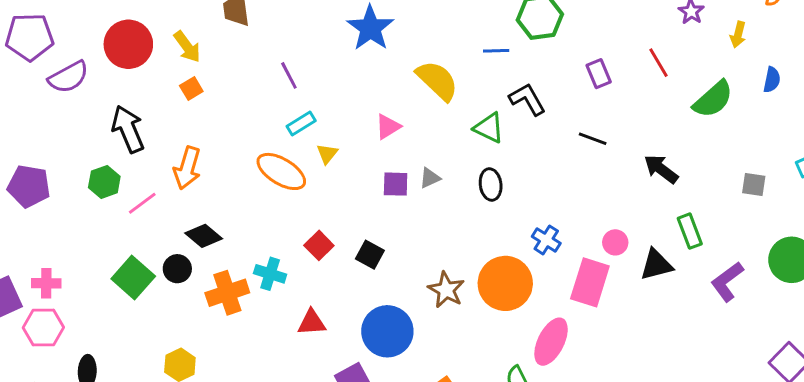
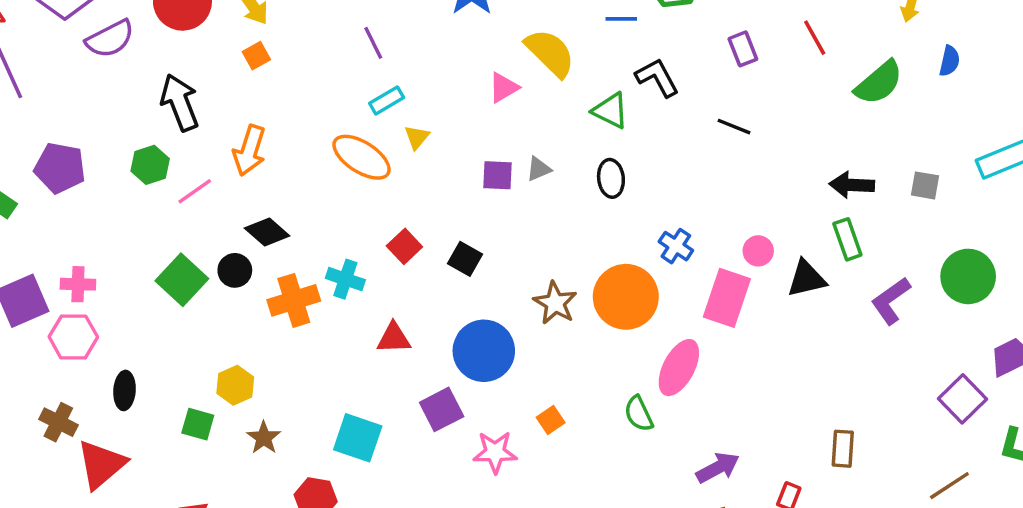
pink triangle: (388, 127) -> (503, 88), moved
black arrow: (661, 169) -> (852, 185), moved, turned -36

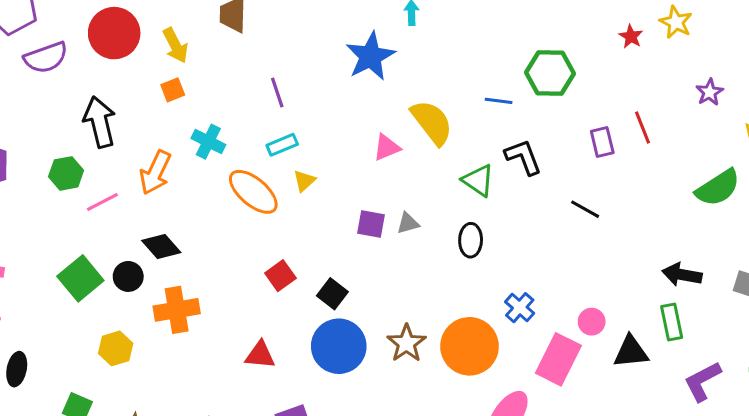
red line: (815, 38) -> (642, 128), moved
cyan cross: (345, 279) -> (208, 142), moved
blue circle: (484, 351) -> (339, 346), moved
yellow hexagon: (235, 385) -> (116, 348), moved

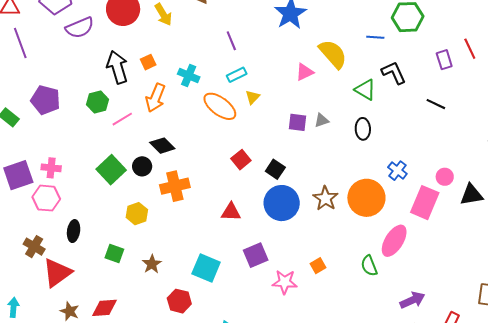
orange square: (173, 90) -> (148, 62), moved

